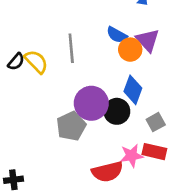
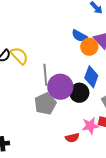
gray line: (71, 48) -> (45, 75), moved
red semicircle: (107, 172) -> (72, 138), size x0.6

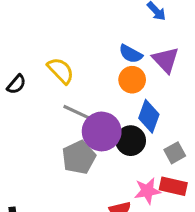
orange circle: (89, 47) -> (132, 80), moved
yellow semicircle: (19, 56) -> (61, 71), moved
gray line: (45, 75) -> (79, 113), turned -60

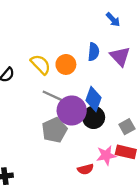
blue semicircle: (131, 54) -> (94, 52), turned -114
orange circle: (132, 80) -> (66, 64), moved
blue diamond: (149, 116) -> (94, 99), moved

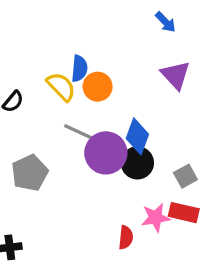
blue semicircle: (94, 52) -> (79, 68), moved
gray pentagon: (54, 130) -> (30, 173), moved
red semicircle: (85, 169) -> (126, 237), turned -70

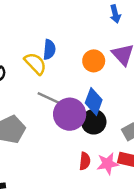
blue arrow: (166, 22) -> (115, 14), turned 30
orange circle: (98, 87) -> (94, 61), moved
red semicircle: (126, 237) -> (85, 161), moved

